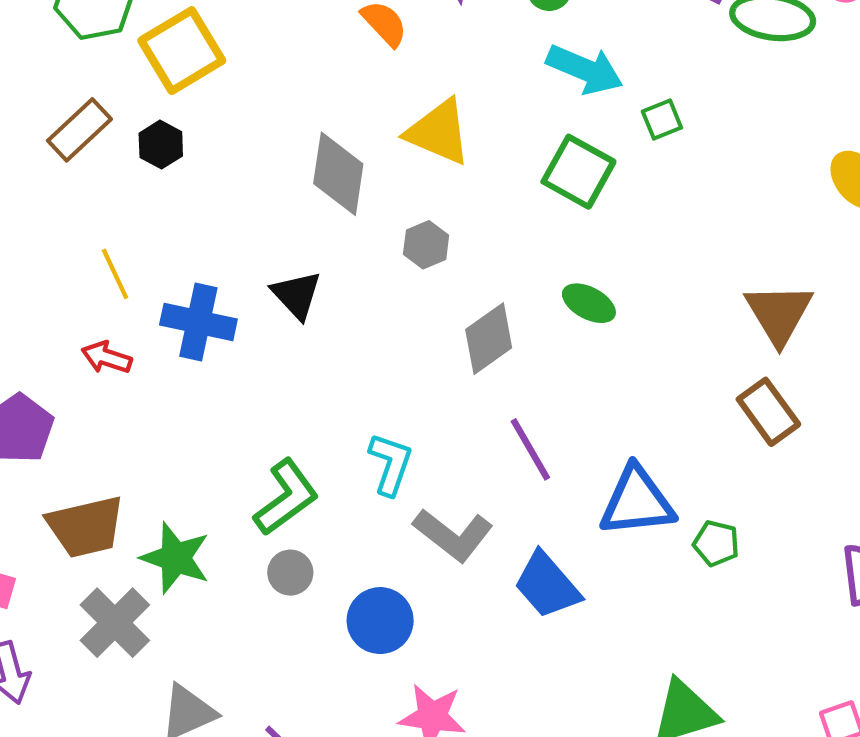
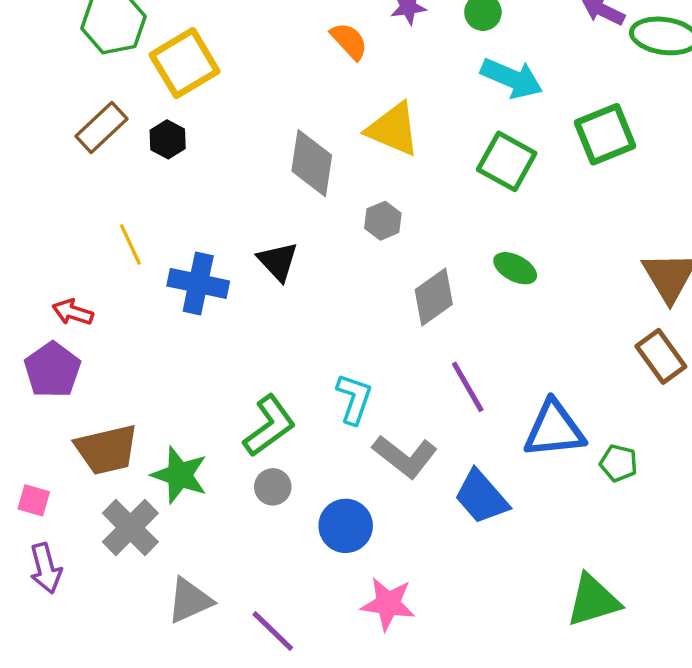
green square: (662, 119) -> (605, 134), moved, size x1.8
red arrow: (107, 357) -> (73, 312), moved

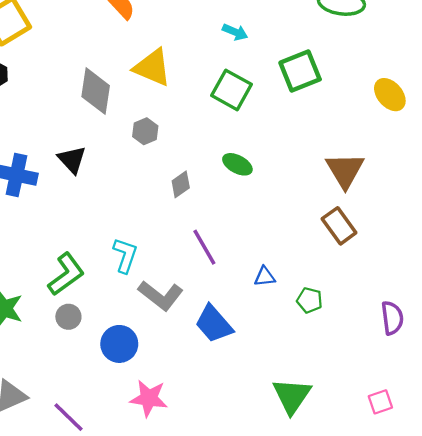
cyan arrow: (512, 78) -> (235, 32), size x0.6
gray diamond: (434, 297) -> (181, 184), size x0.7
blue triangle: (554, 429) -> (265, 277), size x0.5
green triangle: (593, 600) -> (292, 396), turned -39

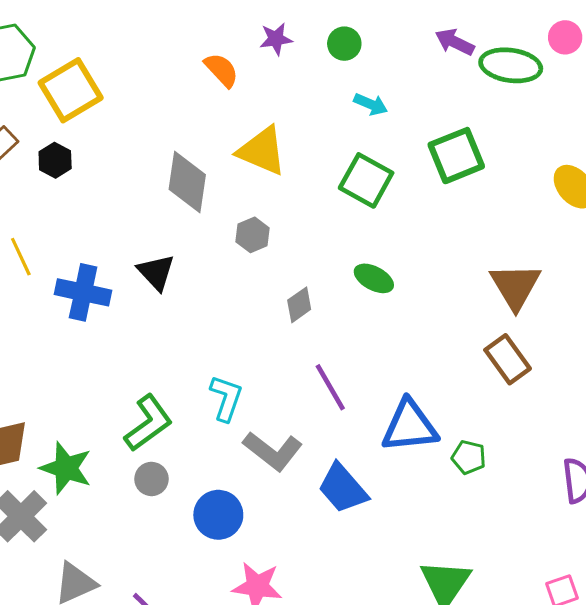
blue triangle: (265, 277) -> (410, 426), size x2.0

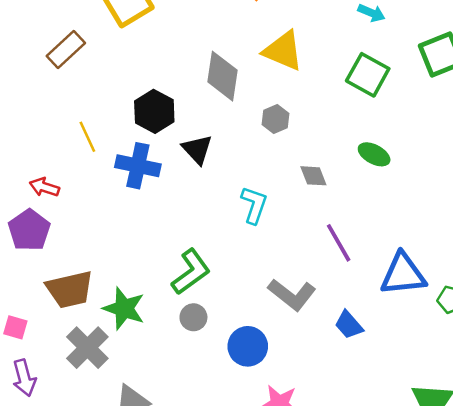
black hexagon: (55, 160) -> (154, 111), moved, size x1.5
gray diamond: (299, 305) -> (313, 176), turned -76
cyan L-shape: (226, 398) -> (254, 205), moved
blue trapezoid: (343, 488) -> (349, 325), size x0.7

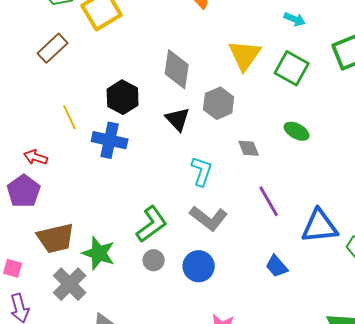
yellow triangle: (283, 51) -> (245, 55), moved, turned 42
gray hexagon: (276, 119) -> (219, 103), size x1.4
black triangle: (197, 149) -> (178, 119), moved
gray L-shape: (292, 295) -> (209, 218), moved
blue circle: (248, 346) -> (199, 266), moved

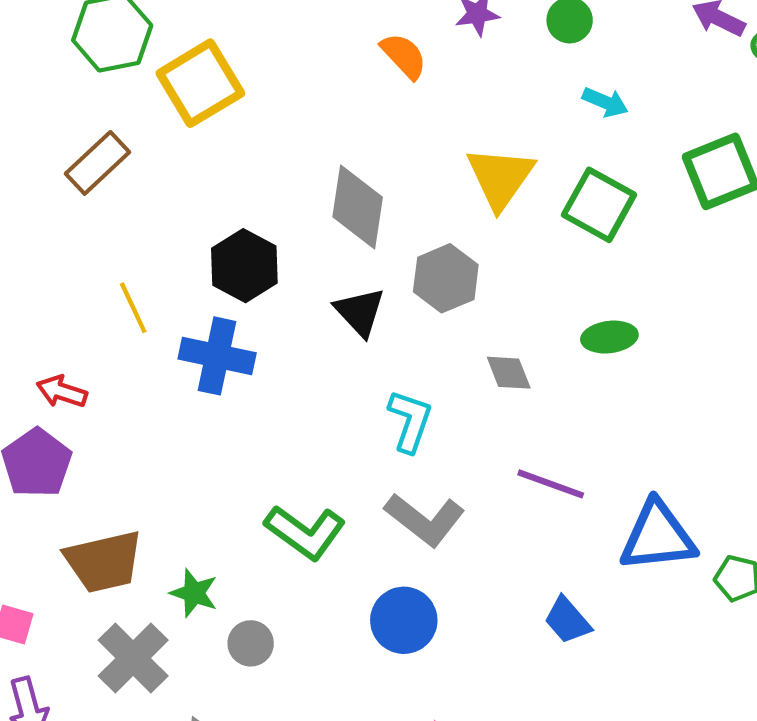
green ellipse: (297, 131) -> (609, 337), turned -35
purple line: (269, 201) -> (551, 484), turned -40
green L-shape: (152, 224) -> (305, 532), turned 72
green star: (99, 253) -> (194, 593), size x0.7
gray circle: (154, 260) -> (251, 643), moved

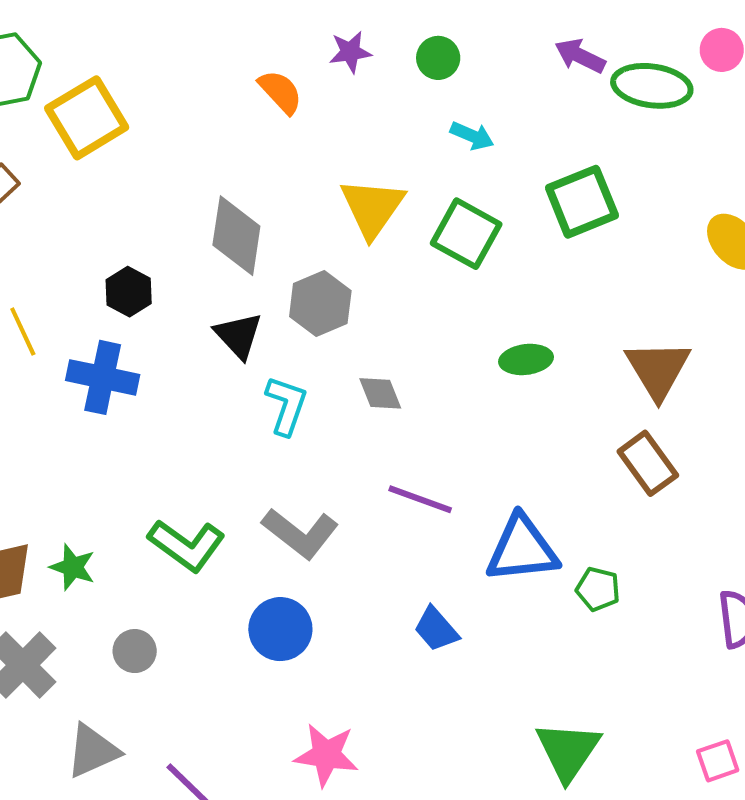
black hexagon: (244, 266) -> (129, 292), size x0.7
green ellipse: (609, 337) -> (526, 359), moved
cyan L-shape: (410, 421) -> (286, 405), moved
green star: (194, 593) -> (73, 567), moved

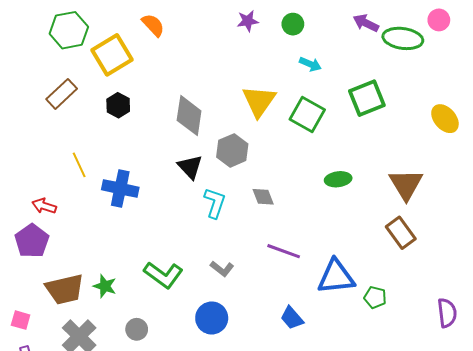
orange semicircle: (280, 92) -> (153, 25), moved
black hexagon: (129, 292) -> (118, 105), moved
gray L-shape: (300, 533) -> (222, 269), size x0.6

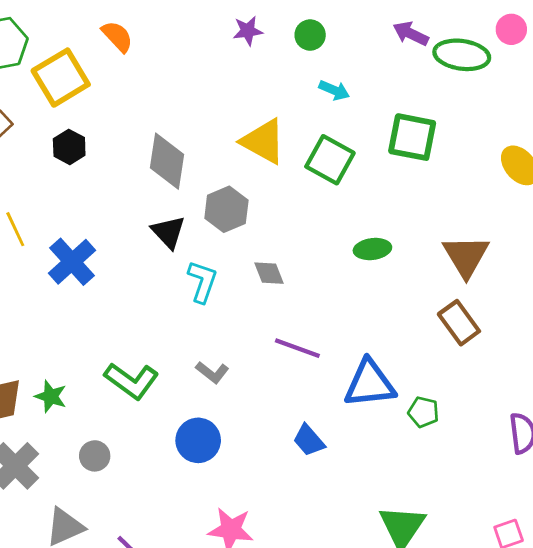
green square: (367, 98) -> (412, 137), turned 33
yellow triangle: (259, 101) -> (263, 141), turned -36
blue cross: (120, 189) -> (72, 262), turned 36

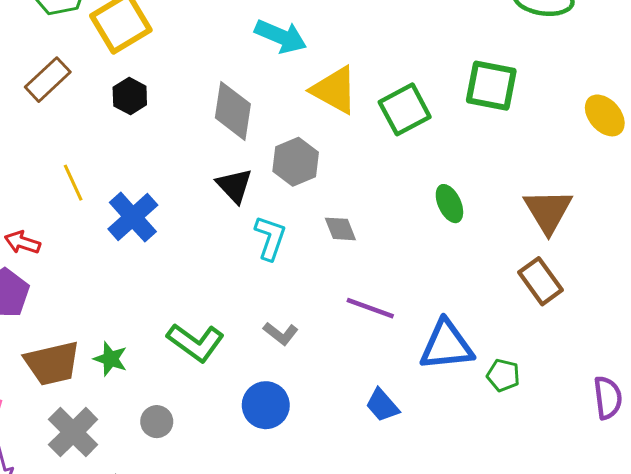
cyan arrow: (334, 90) -> (281, 36), moved, size x1.6
green square: (330, 160) -> (405, 109), turned 33
green ellipse: (372, 249) -> (449, 204), turned 72

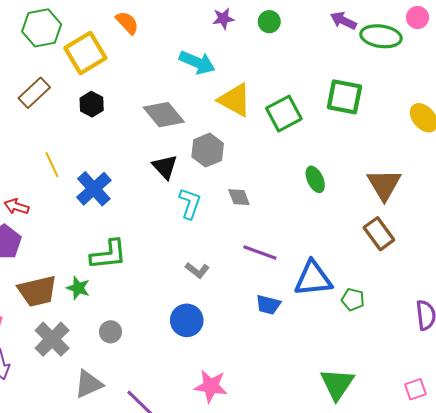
gray diamond: (233, 111) -> (164, 115), turned -48
green L-shape: (196, 342) -> (108, 255), moved, turned -42
blue trapezoid: (382, 405) -> (268, 305), moved, turned -35

